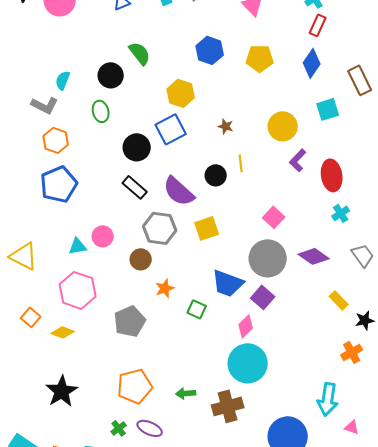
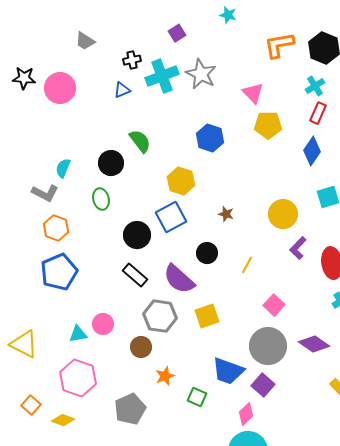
yellow pentagon: (260, 58) -> (268, 125), moved
yellow line: (241, 163) -> (247, 265), moved, turned 36
black circle: (216, 175) -> (207, 253), moved

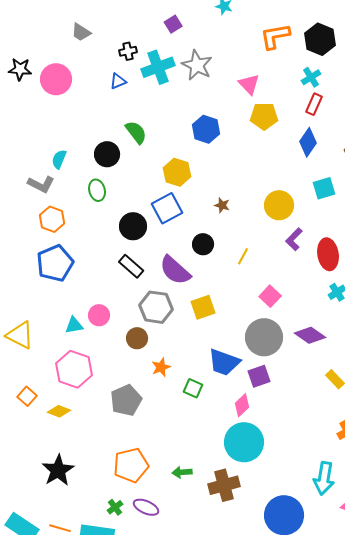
purple square: (263, 385) -> (259, 376), turned 30

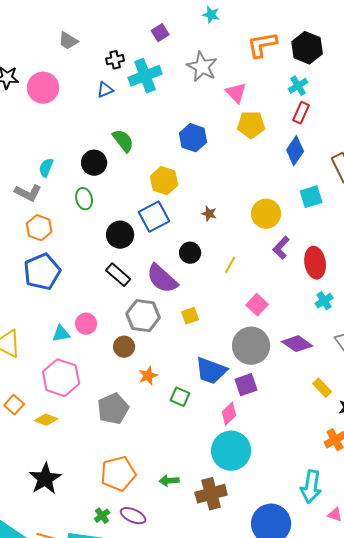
gray star: (197, 65) -> (202, 67), moved
yellow square: (203, 307) -> (190, 316), size x0.7

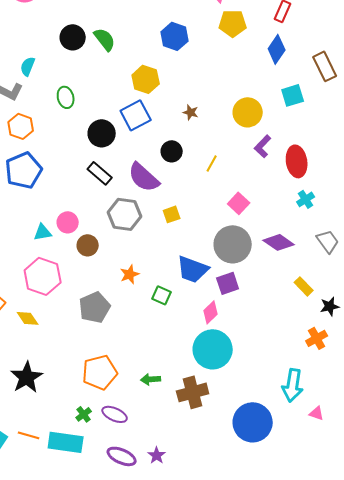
black circle: (94, 163) -> (73, 37), moved
brown circle: (124, 347) -> (88, 245), moved
yellow diamond: (46, 420) -> (28, 318), turned 35

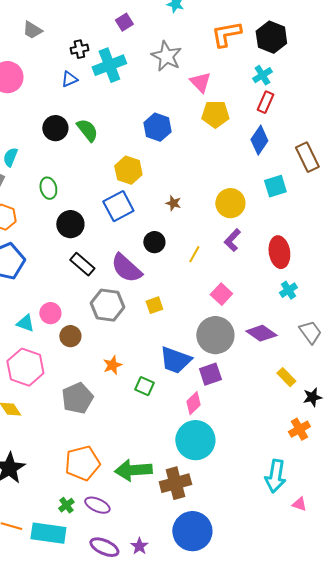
black circle: (102, 133) -> (70, 224), moved
purple L-shape: (263, 146) -> (232, 240), moved
cyan triangle: (43, 232) -> (25, 323), turned 30
green arrow: (151, 379) -> (133, 470), size x1.8
blue circle: (253, 422) -> (192, 531), moved

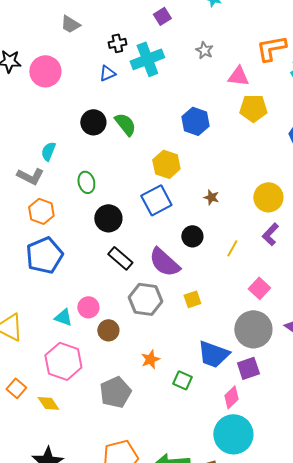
orange L-shape: (226, 34) -> (271, 48), moved
gray star: (166, 56) -> (204, 50), size x0.6
pink triangle: (200, 82) -> (238, 76), turned -40

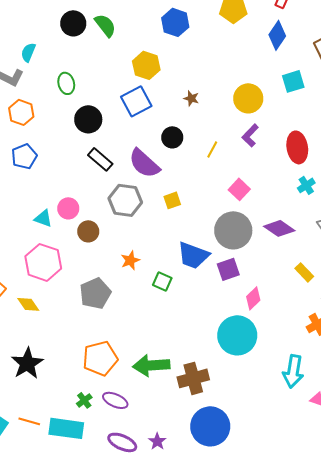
blue pentagon: (44, 255) -> (24, 156), size x0.7
pink diamond: (231, 397) -> (253, 298), moved
cyan circle: (233, 434) -> (237, 335), moved

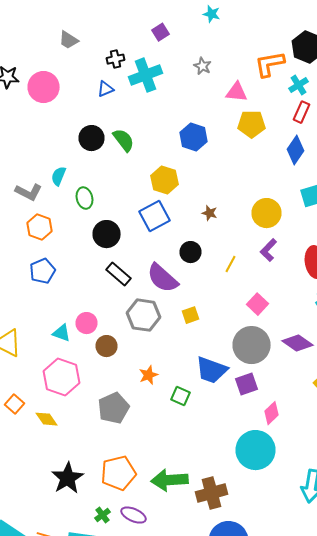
cyan semicircle: (28, 52) -> (58, 176), moved
black star: (27, 363) -> (68, 478), moved

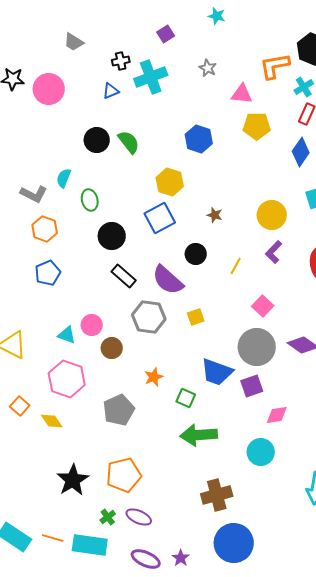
pink diamond: (272, 413) -> (277, 415), turned 35
cyan circle: (256, 450) -> (261, 452), size x0.7
green arrow: (170, 480) -> (199, 435), moved

